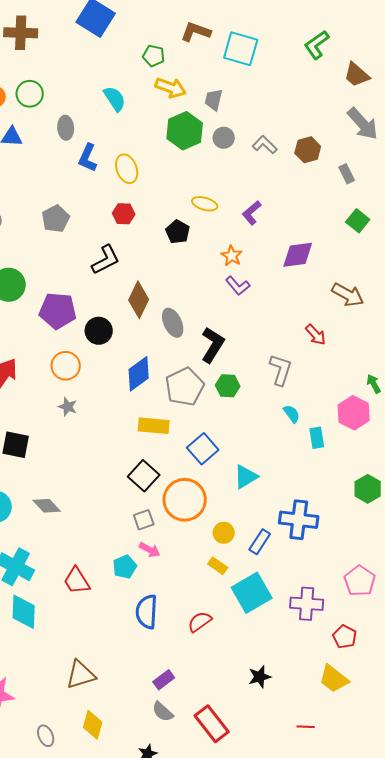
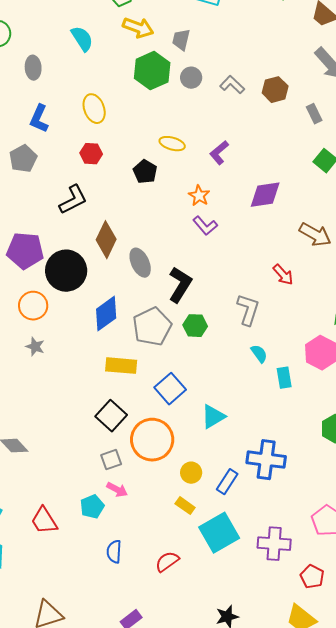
blue L-shape: (88, 158) -> (39, 119), moved
black circle: (99, 331) -> (66, 271), size x1.5
blue semicircle: (147, 612) -> (114, 552), size x0.7

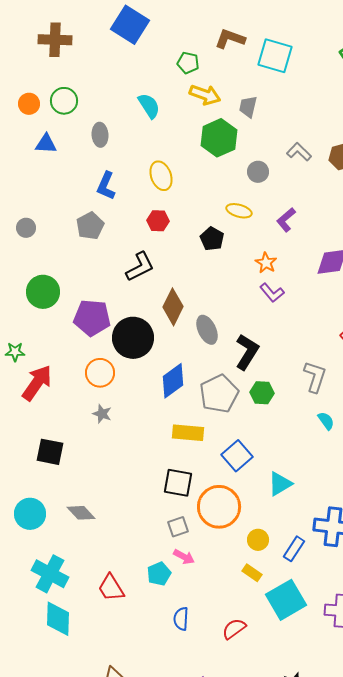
gray circle: (191, 78) -> (258, 172), moved
black square: (111, 416) -> (178, 483), turned -32

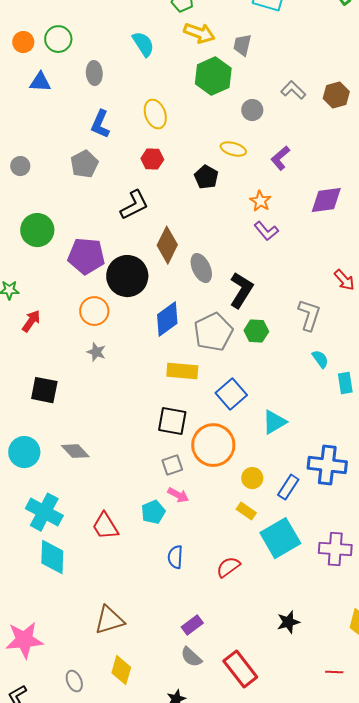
red arrow: (37, 383) -> (31, 321), size x0.6

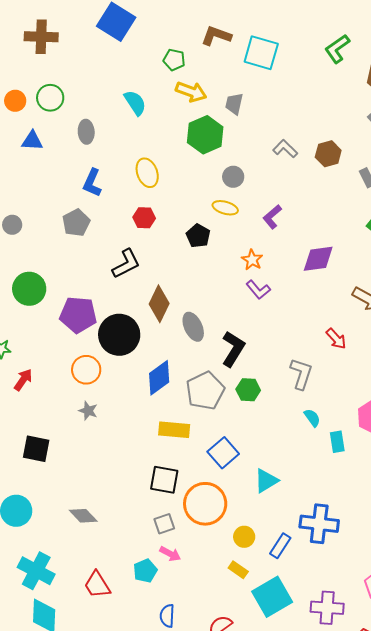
gray circle: (252, 110) -> (233, 177), moved
gray diamond: (75, 451) -> (83, 516), moved

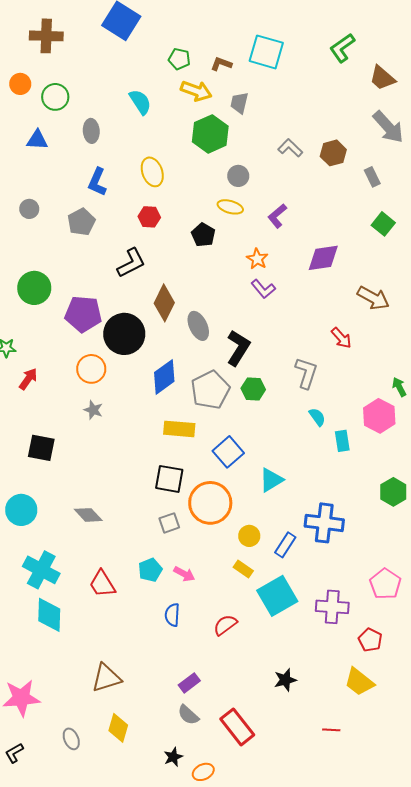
brown L-shape: (216, 36) -> (221, 64), moved, size x0.7
orange circle: (15, 101) -> (20, 84), moved
gray circle: (12, 225) -> (29, 209), moved
pink arrow: (170, 554) -> (184, 574), moved

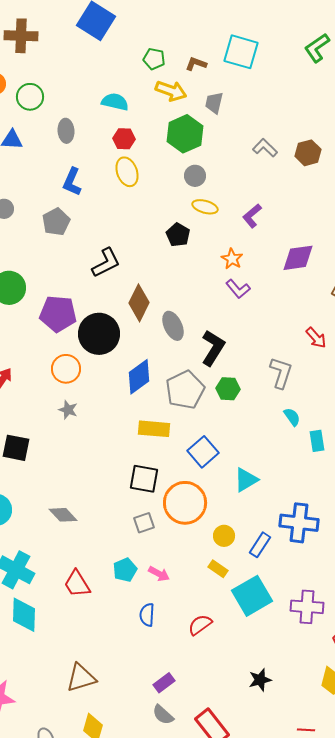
cyan semicircle: (140, 102) -> (115, 102), turned -44
gray circle: (238, 176) -> (195, 176), moved
red hexagon: (149, 217) -> (124, 139), moved

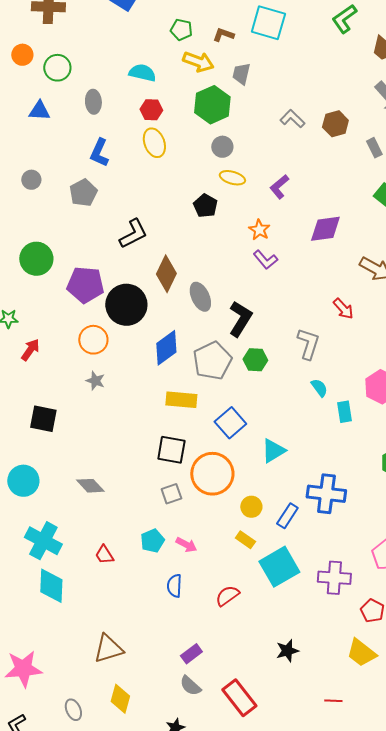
red trapezoid: (77, 584) -> (104, 555), size x0.7

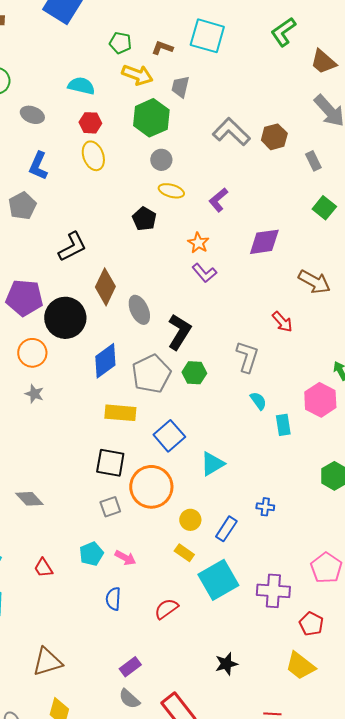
gray ellipse: (93, 102) -> (32, 115), turned -65
gray L-shape: (292, 119) -> (231, 132), size x1.5
blue cross: (326, 494) -> (265, 507), size x0.5

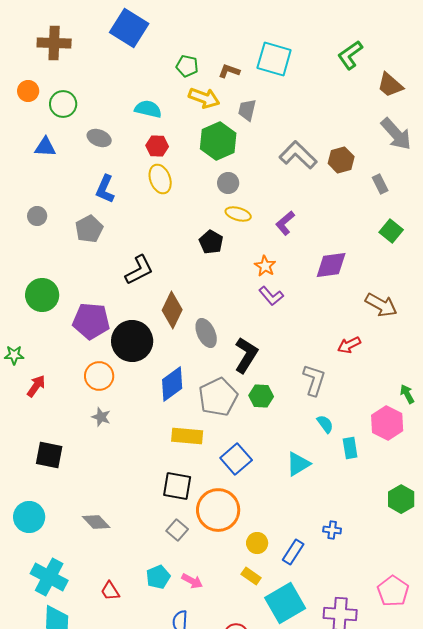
red arrow: (282, 322) -> (349, 345), turned 105
cyan triangle: (212, 464) -> (298, 464), moved
gray square: (110, 507) -> (177, 530), turned -30

